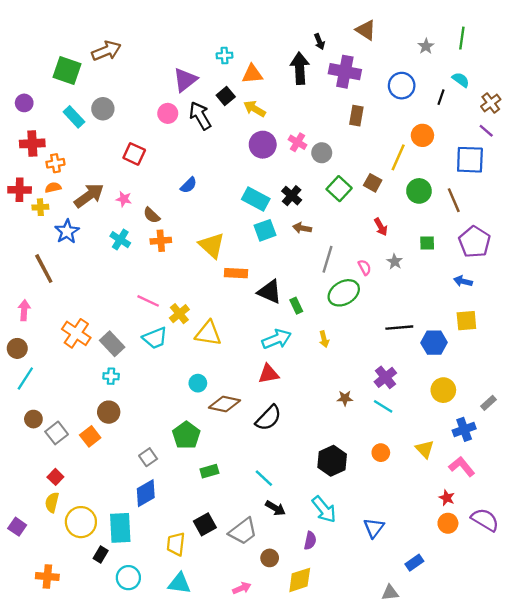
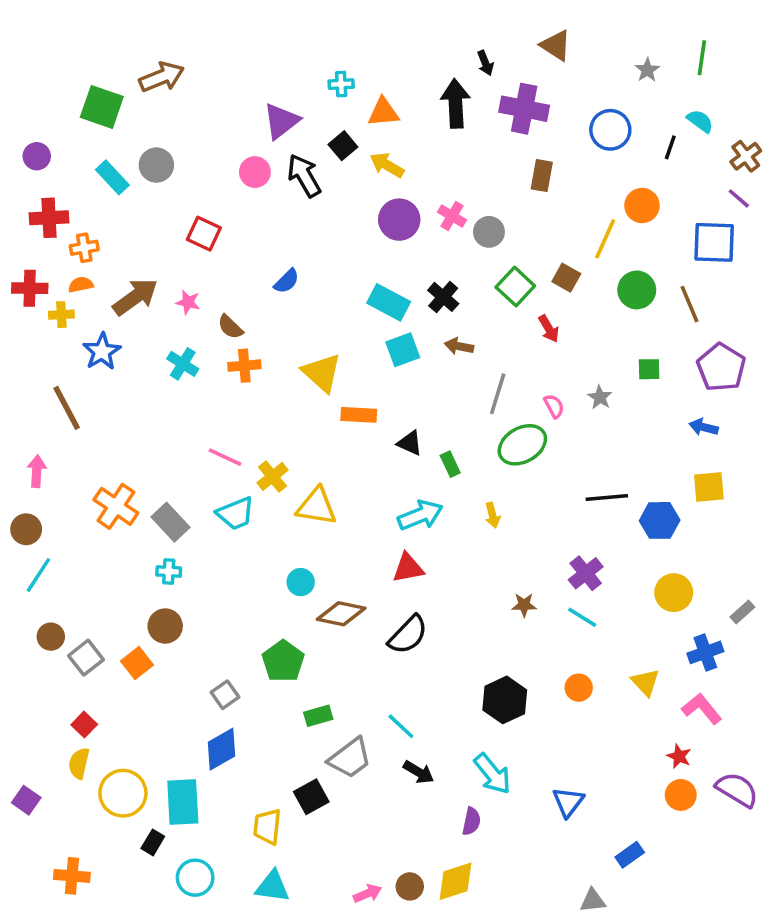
red arrow: (381, 227) -> (549, 329), moved
black triangle: (270, 292) -> (410, 443), size x0.7
gray trapezoid: (243, 531) -> (350, 758), moved
brown circle: (270, 558) -> (410, 886), moved

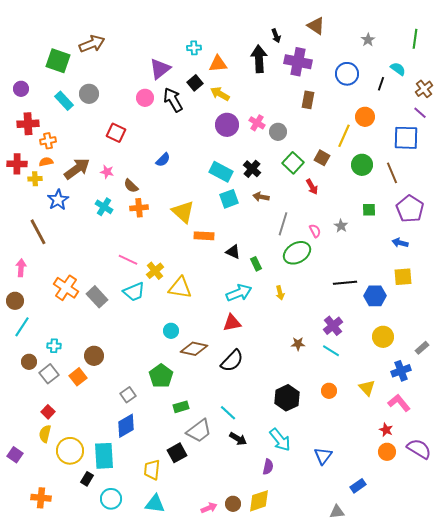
green line: (702, 58) -> (415, 39), moved
cyan cross: (169, 571) -> (54, 346), moved

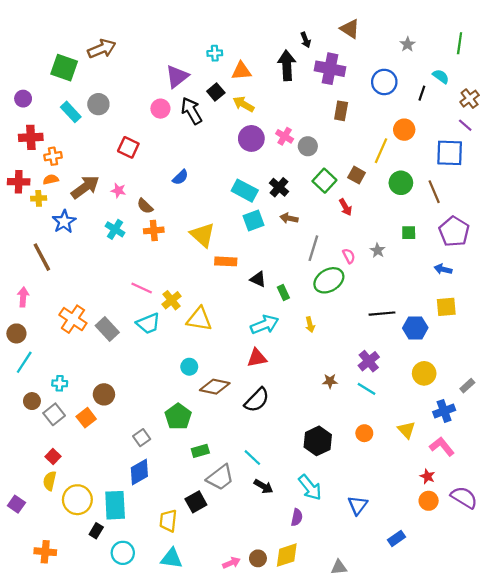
gray triangle: (337, 512) -> (339, 567), moved

